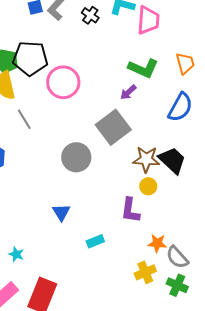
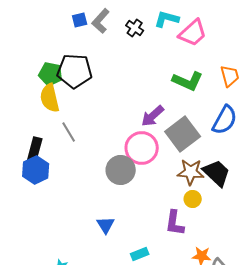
pink trapezoid: (148, 20) -> (193, 33), turned 44
pink circle: (63, 82) -> (142, 148), moved
purple arrow: (128, 92) -> (153, 116), moved, size x1.4
gray square: (113, 127) -> (183, 134), moved

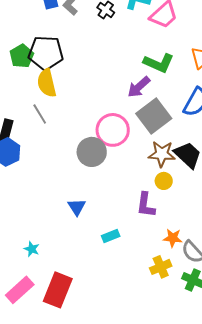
green pentagon: (51, 74) -> (22, 56), turned 30
yellow semicircle: (50, 98) -> (47, 83), moved
purple arrow: (153, 116) -> (139, 87), moved

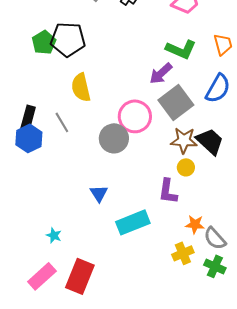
yellow semicircle: (47, 83) -> (81, 87), moved
gray line: (40, 114) -> (62, 122), moved
cyan rectangle: (111, 236) -> (133, 222), size x1.8

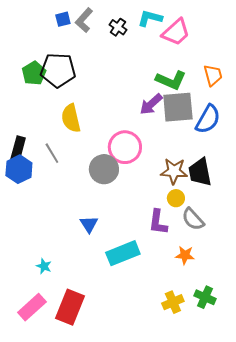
gray square: (176, 102) -> (178, 107), moved, turned 32
black trapezoid: (210, 141) -> (200, 172), turned -144
gray semicircle: (215, 238) -> (193, 219), moved
yellow cross: (183, 253) -> (173, 302), moved

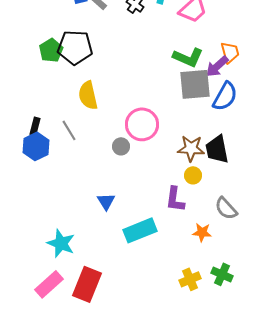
purple arrow: (151, 104) -> (217, 66), moved
black rectangle: (18, 149) -> (35, 126), size x0.7
gray circle: (104, 169) -> (121, 146), size x0.6
gray semicircle: (193, 219) -> (226, 208), moved
cyan star: (44, 266) -> (61, 243), size x1.8

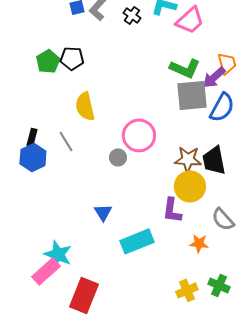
black pentagon: (75, 47) -> (72, 58), size x0.7
yellow circle: (193, 175) -> (190, 186), size x1.8
pink rectangle: (49, 284) -> (46, 271), moved

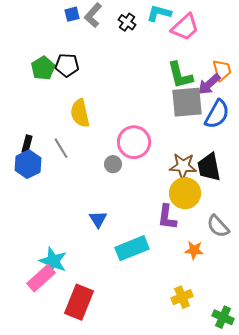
green L-shape: (185, 68) -> (180, 75), turned 52
green cross: (219, 285) -> (223, 317), moved

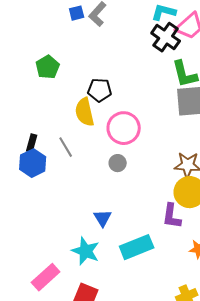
black cross: (127, 22) -> (166, 37), moved, size x1.6
black pentagon: (67, 65) -> (100, 90), moved
pink circle: (134, 142) -> (124, 128), moved
cyan star: (53, 261) -> (86, 251), moved

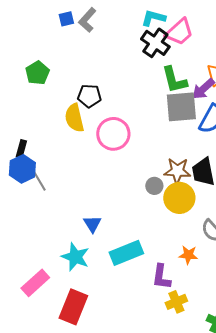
gray line: (66, 147) -> (39, 181), moved
gray circle: (118, 163) -> (154, 186), moved
purple L-shape: (172, 216) -> (161, 277), moved

